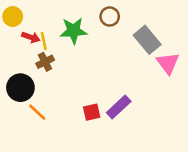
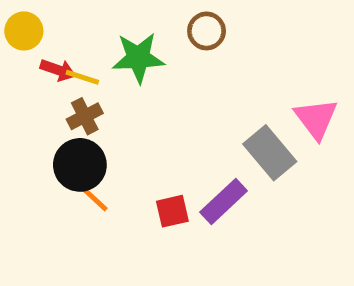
gray rectangle: (147, 40) -> (270, 153), moved
yellow line: (44, 41) -> (82, 77), turned -60
black circle: (20, 88) -> (80, 165), moved
orange line: (37, 112) -> (92, 197), moved

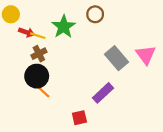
green star: (138, 58) -> (64, 27), turned -30
gray rectangle: (270, 153) -> (116, 58), moved
red square: (172, 211) -> (79, 118), moved

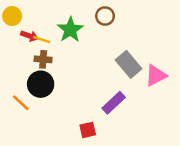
brown cross: (39, 54) -> (43, 59), turned 32
pink triangle: (146, 55) -> (156, 75), moved, turned 40
orange line: (42, 91) -> (21, 103), moved

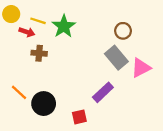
brown circle: (105, 16) -> (123, 31), moved
yellow line: (42, 40) -> (38, 21), moved
black circle: (41, 84) -> (44, 104), moved

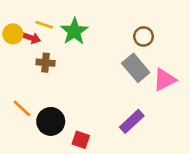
yellow circle: (11, 14) -> (13, 34), moved
purple rectangle: (103, 92) -> (132, 121), moved
red square: (79, 117) -> (81, 140), moved, turned 32

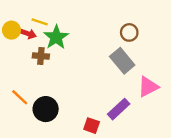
green star: (74, 31) -> (56, 37), moved
pink triangle: (164, 80) -> (148, 87), moved
red square: (81, 140) -> (92, 126), moved

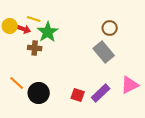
pink triangle: (148, 87) -> (130, 85), moved
red square: (92, 126) -> (78, 95), moved

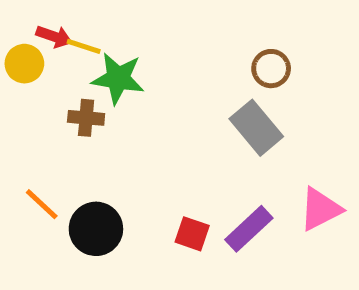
red arrow: (24, 29) -> (54, 36), moved
green star: (48, 32) -> (118, 78), turned -30

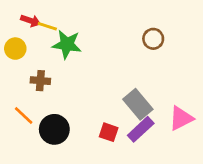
yellow circle: (24, 64) -> (15, 49), moved
brown cross: (86, 118) -> (40, 81), moved
gray rectangle: (256, 128) -> (138, 104), moved

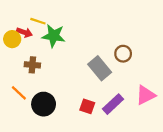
red arrow: (31, 21) -> (24, 32), moved
brown circle: (153, 39) -> (123, 54), moved
gray rectangle: (138, 104) -> (100, 68), moved

